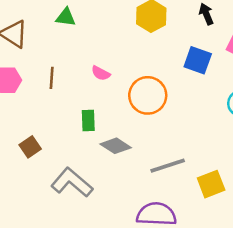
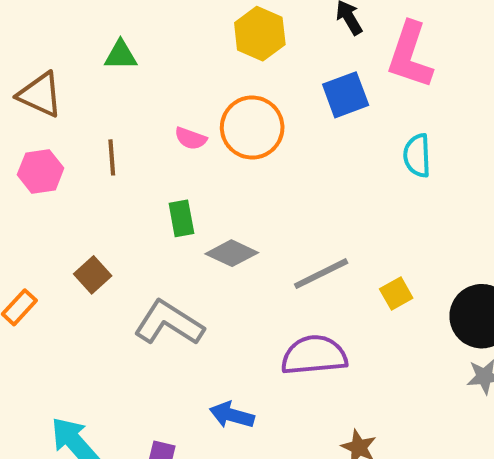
blue square: (198, 60) -> (346, 95), turned -32
orange circle: (148, 95) -> (252, 128), moved
yellow square: (211, 184) -> (396, 293), size x0.7

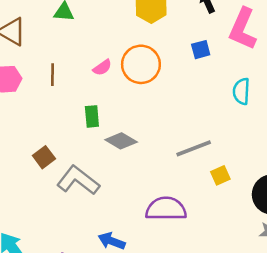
blue square: (346, 95) -> (201, 50), size x0.7
pink semicircle: (191, 138) -> (102, 68), turned -60
gray line: (321, 274) -> (194, 148), moved
brown square: (93, 275) -> (44, 157), moved

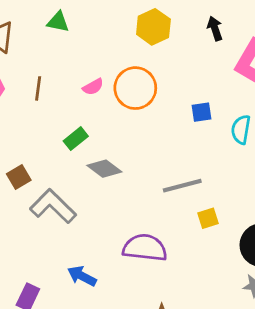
blue square: (201, 50) -> (201, 112), moved
green rectangle: (92, 116) -> (76, 139), turned 50

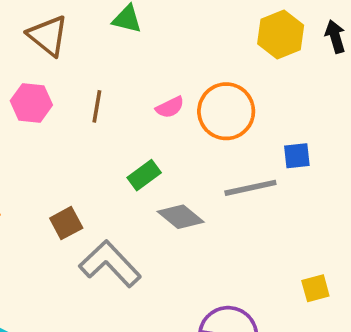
yellow hexagon: (153, 27) -> (281, 35), moved
blue square: (201, 112) -> (297, 156), moved
gray line: (182, 186) -> (250, 188), moved

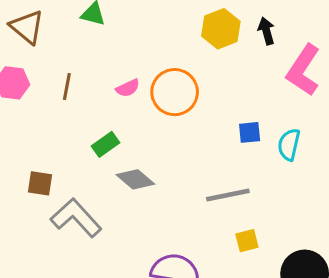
blue square: (297, 156) -> (250, 132), moved
gray line: (250, 188) -> (228, 195), moved
brown square: (66, 223) -> (40, 183), turned 36

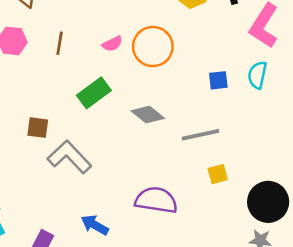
green rectangle: (106, 144) -> (94, 93), size x1.4
cyan semicircle: (289, 145) -> (257, 75), moved
gray diamond: (135, 179) -> (148, 115), moved

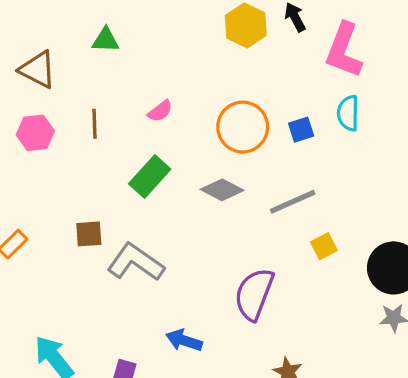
orange circle: (153, 47) -> (243, 127), moved
purple semicircle: (156, 200) -> (254, 294), turned -66

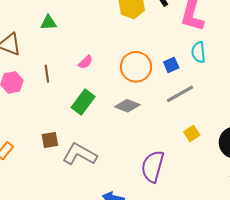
gray line: (293, 202) -> (180, 94), moved

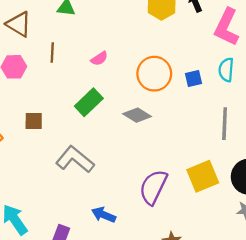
brown line: (47, 74) -> (52, 53), moved
gray line: (180, 94) -> (225, 124), moved, turned -68
yellow square: (192, 133) -> (203, 176), moved, size x1.8
brown square: (50, 140) -> (34, 121), moved

